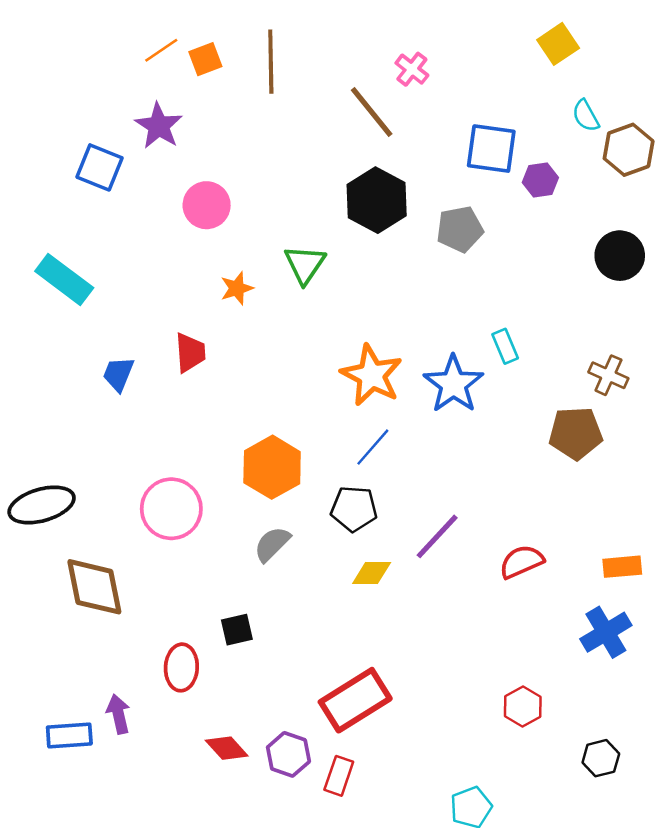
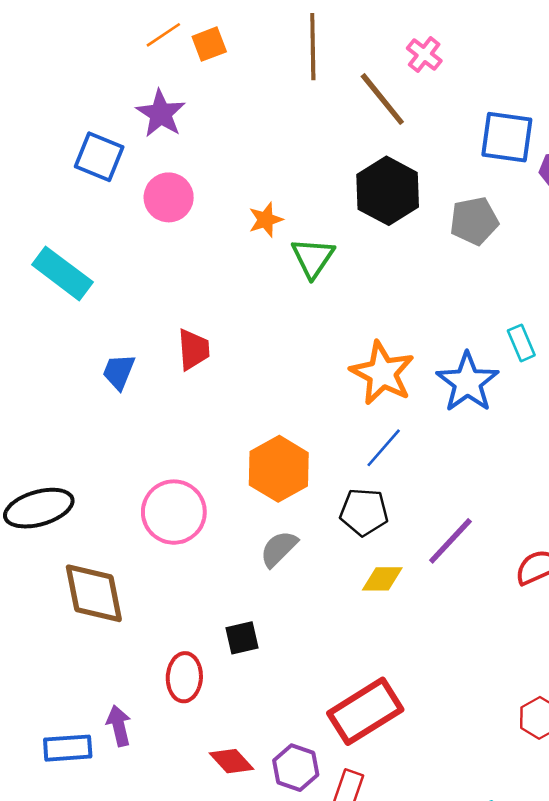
brown line: (271, 62) -> (313, 47), moved
pink circle: (207, 205) -> (169, 197), moved
orange star: (237, 288) -> (266, 220), moved

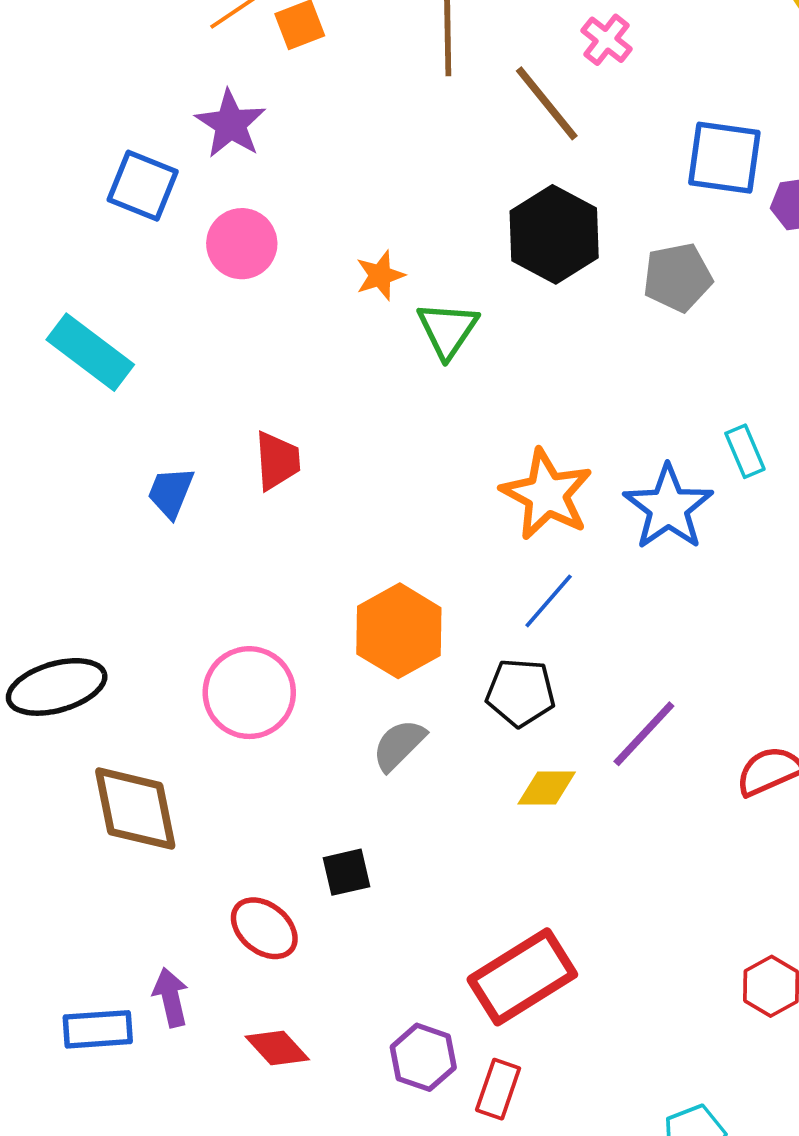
red ellipse: (184, 677) -> (264, 928), turned -54
red diamond: (232, 761) -> (277, 1048), moved

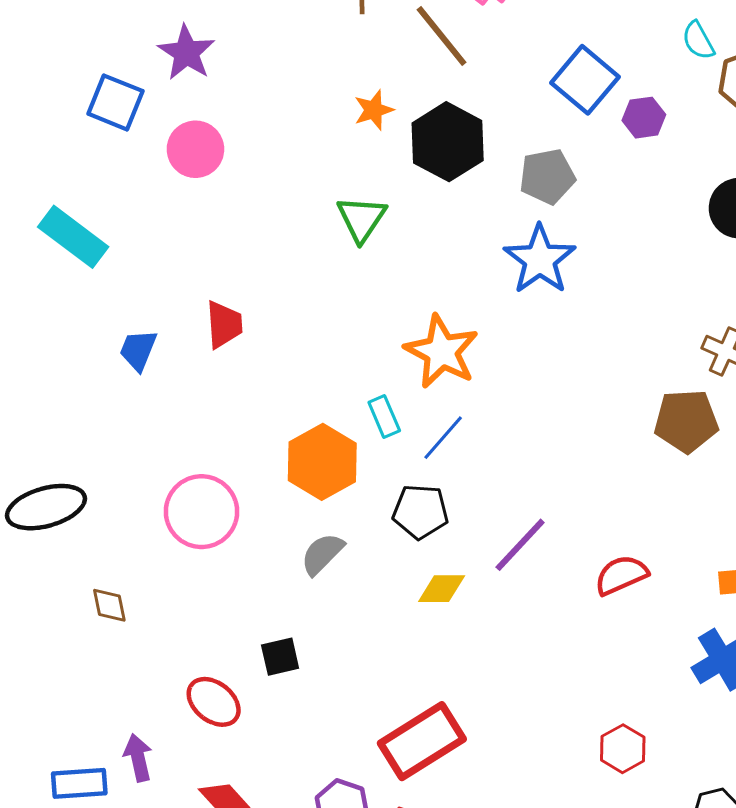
blue square: (724, 158) -> (585, 80), turned 32
orange star: (380, 275) -> (374, 110), moved
cyan rectangle: (745, 451) -> (384, 417), moved
blue star: (668, 507) -> (540, 259), moved
brown diamond: (135, 809) -> (109, 605), size x0.5

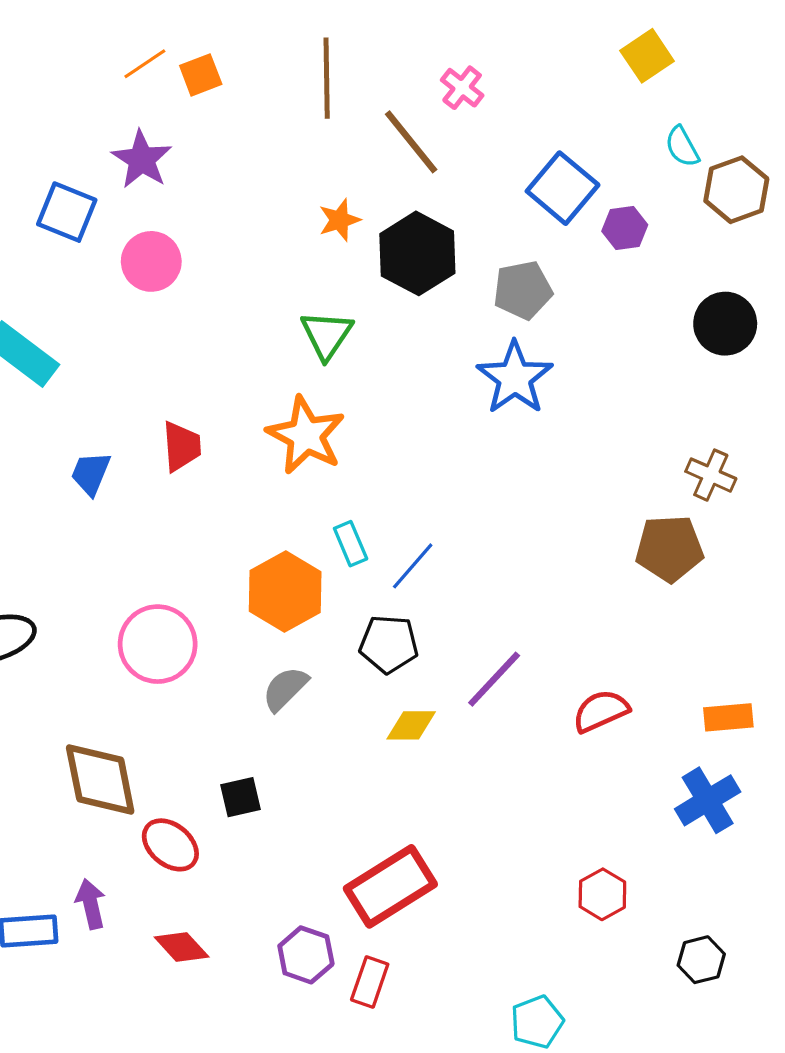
orange star: (442, 352) -> (306, 435), moved
brown diamond: (109, 605) -> (100, 780), moved, size x2.0

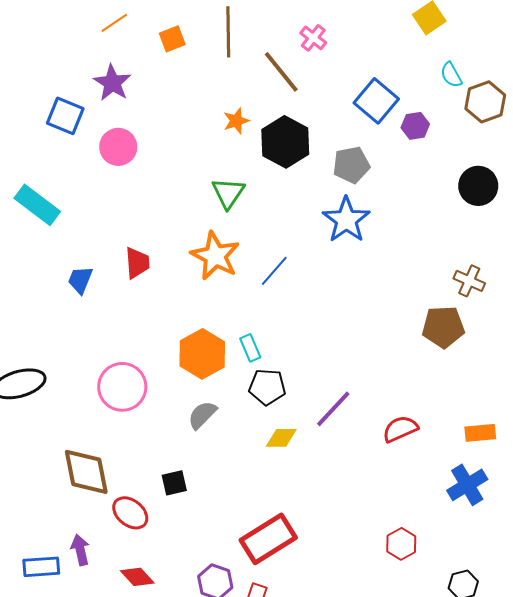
orange square: (201, 75) -> (172, 39), moved
cyan rectangle: (351, 544) -> (250, 348), moved
blue line: (413, 566) -> (274, 271), moved

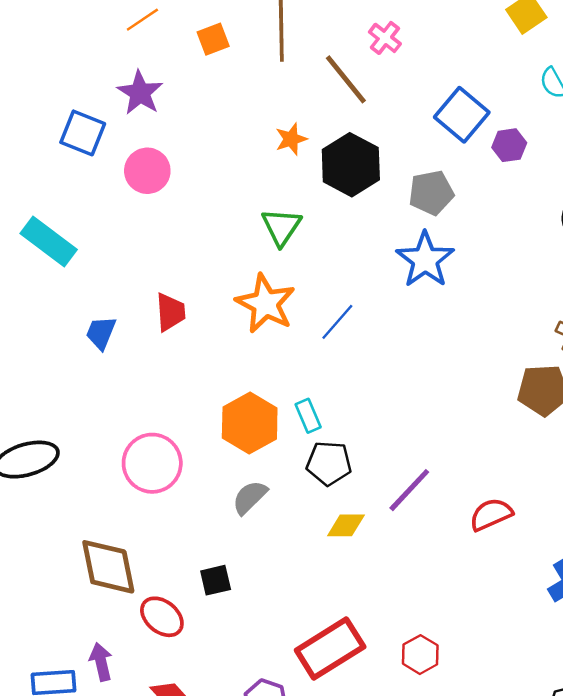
red hexagon: (401, 544) -> (420, 655), moved

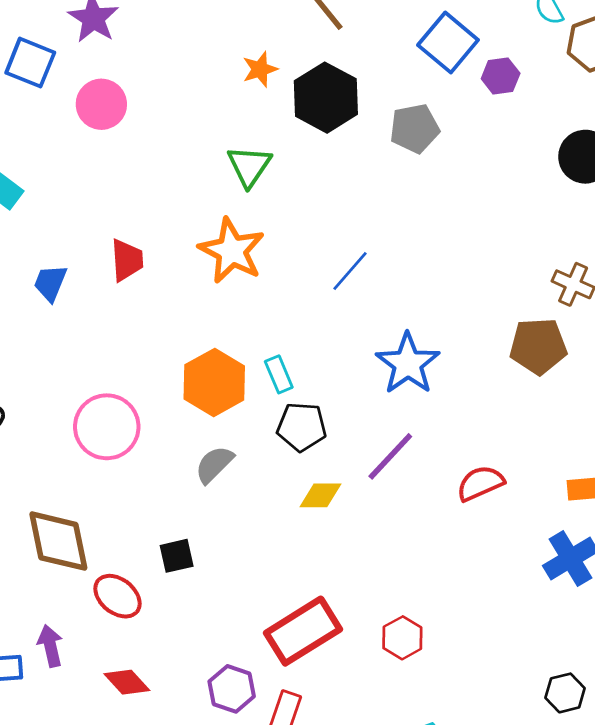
blue star: (425, 260) -> (408, 364), moved
blue line: (337, 322) -> (350, 271), moved

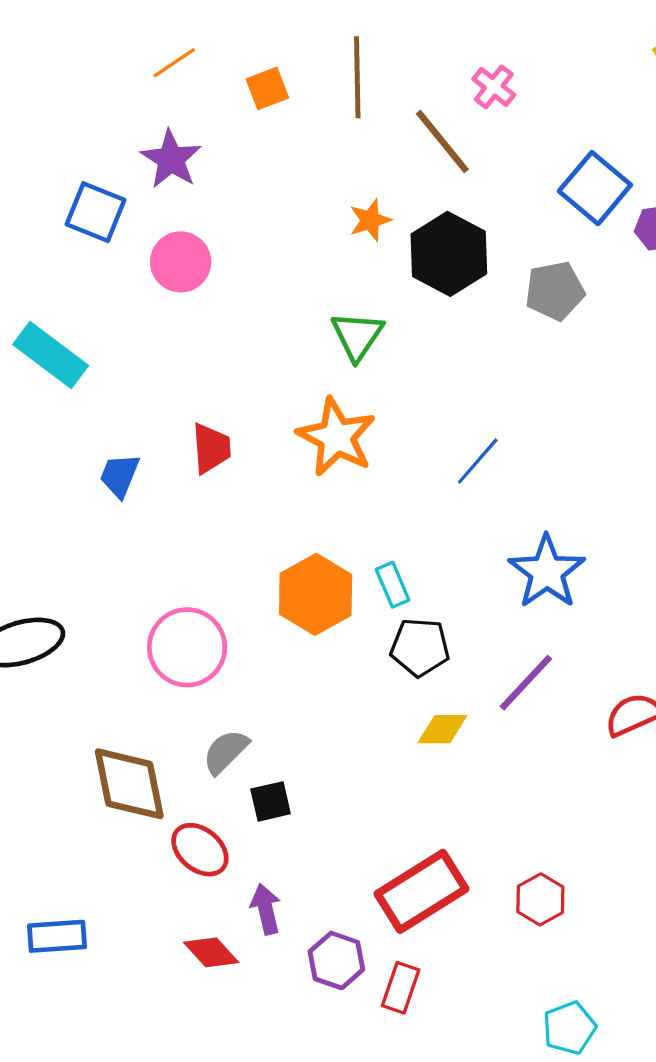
gray semicircle: (214, 464) -> (226, 752), moved
purple arrow: (50, 646) -> (266, 909), moved

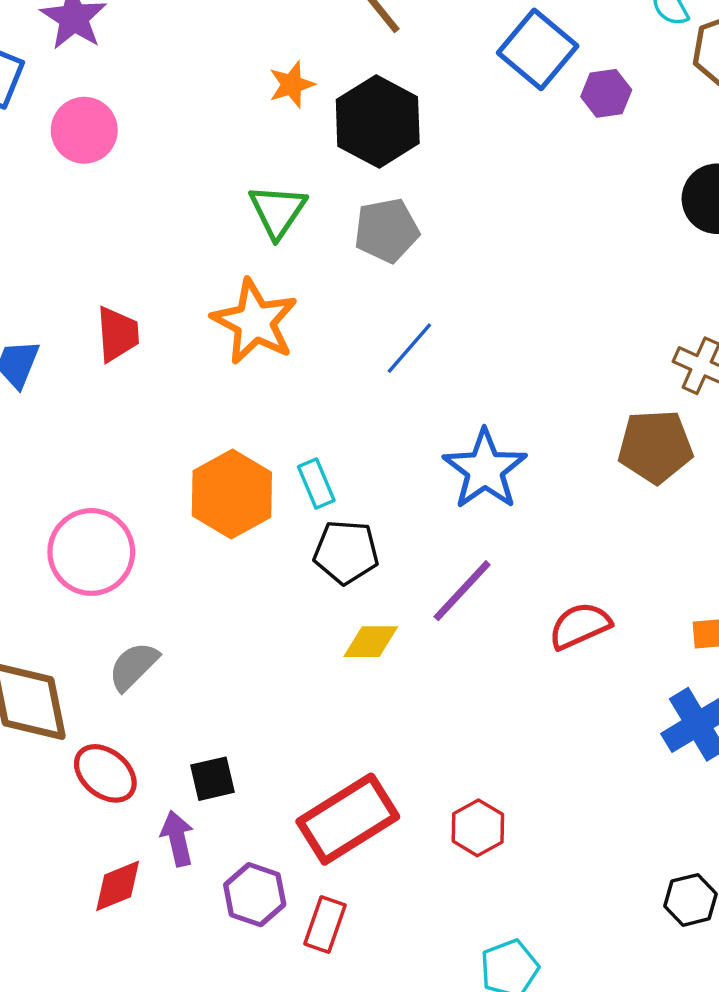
gray pentagon: (555, 291) -> (386, 230), moved
black square: (271, 801) -> (213, 779), moved
red diamond: (211, 952) -> (118, 886), turned -70

